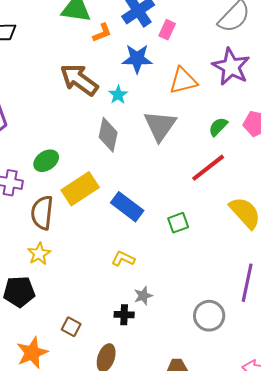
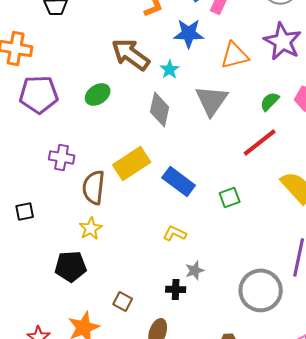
green ellipse: (46, 161) -> (98, 94), moved
gray circle: (209, 316) -> (261, 290), size x1.4

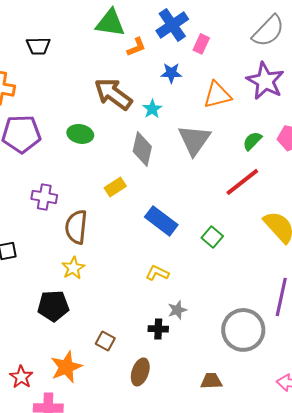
blue star: (189, 33) -> (171, 73), size x0.7
green ellipse: (98, 94) -> (80, 134), turned 45
yellow rectangle: (132, 163) -> (115, 187), moved, size x0.6
green square: (230, 197) -> (212, 237), turned -30

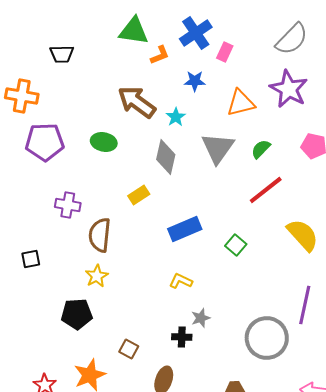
green semicircle: (252, 141) -> (261, 149), moved
blue rectangle: (161, 221) -> (185, 229), turned -60

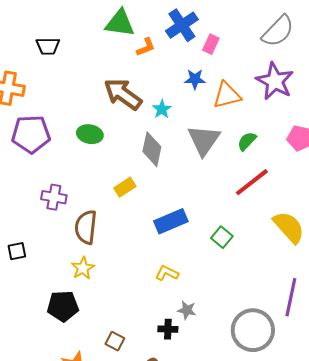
blue star: (195, 81) -> (195, 79), moved
gray star: (201, 318) -> (187, 310), turned 30

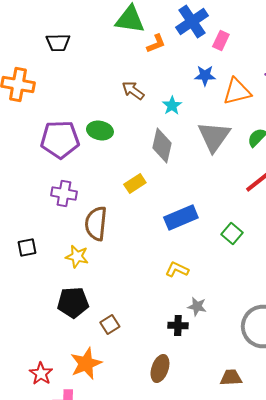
brown arrow: (123, 94) -> (133, 90), size x0.6
purple pentagon: (31, 134) -> (60, 140), moved
yellow star: (83, 268) -> (77, 256), moved, turned -30
brown square: (115, 341) -> (110, 324), moved, turned 30

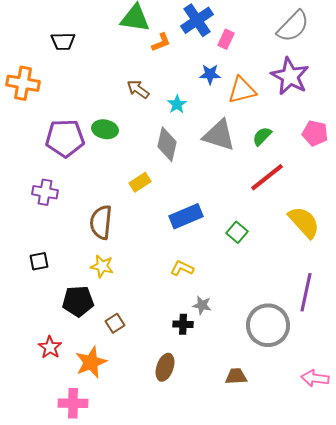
gray triangle: (214, 136) -> (219, 135), turned -48
purple cross: (64, 194) -> (45, 192), moved
black square: (27, 248) -> (39, 261), moved
yellow star: (77, 256) -> (102, 266), moved
red star: (41, 374) -> (50, 347), moved

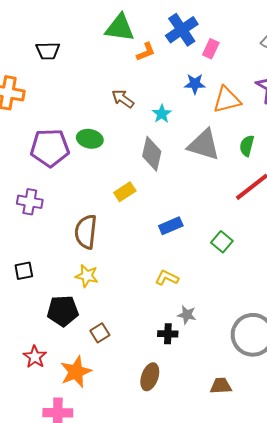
green semicircle: (262, 136) -> (247, 146), turned -30
blue rectangle: (186, 216) -> (171, 226), size x0.7

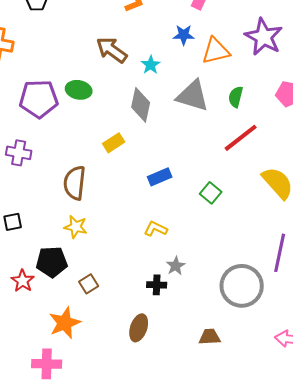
brown arrow: (123, 99) -> (112, 50), size x1.4
gray star: (187, 315) -> (176, 266), turned 30
red star: (35, 357) -> (23, 281), moved

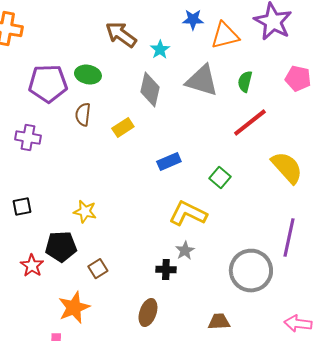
brown semicircle: (75, 183) -> (83, 115), moved, size x0.7
yellow L-shape: (156, 229) -> (188, 214), moved, size x1.6

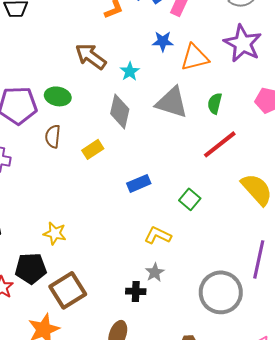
yellow L-shape: (188, 214) -> (158, 235), size x0.7
brown square: (98, 269) -> (68, 290), size x1.8

